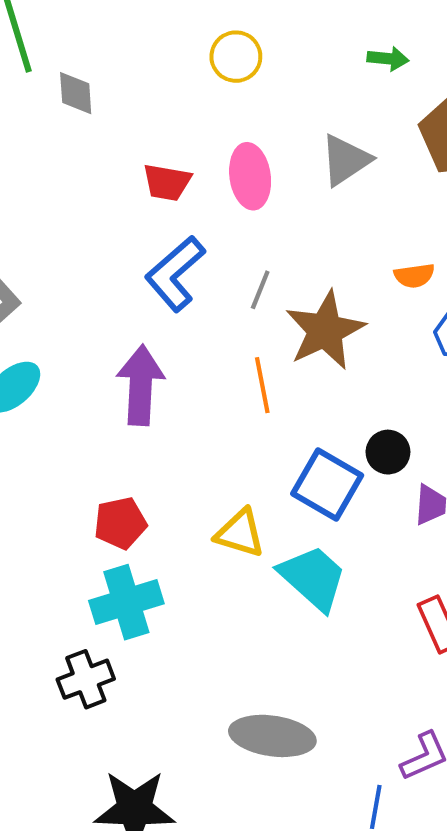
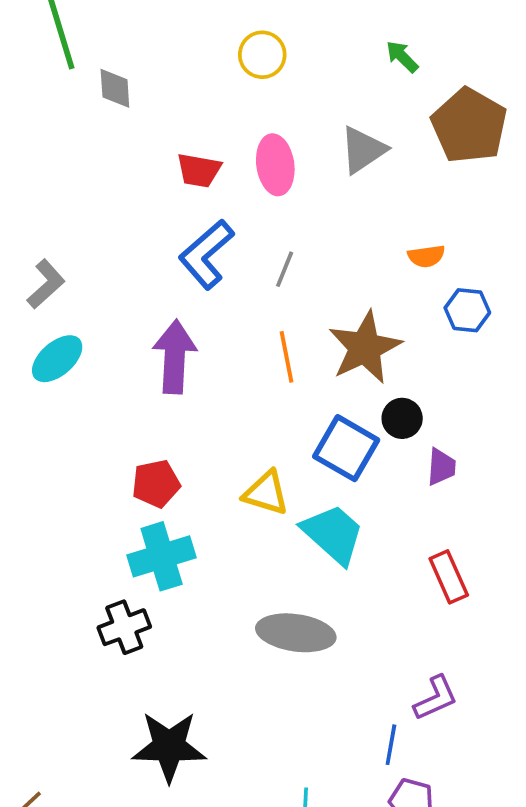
green arrow: (388, 59) -> (402, 57), turned -141
brown star: (325, 330) -> (365, 348), moved
gray ellipse: (272, 736) -> (296, 633), moved

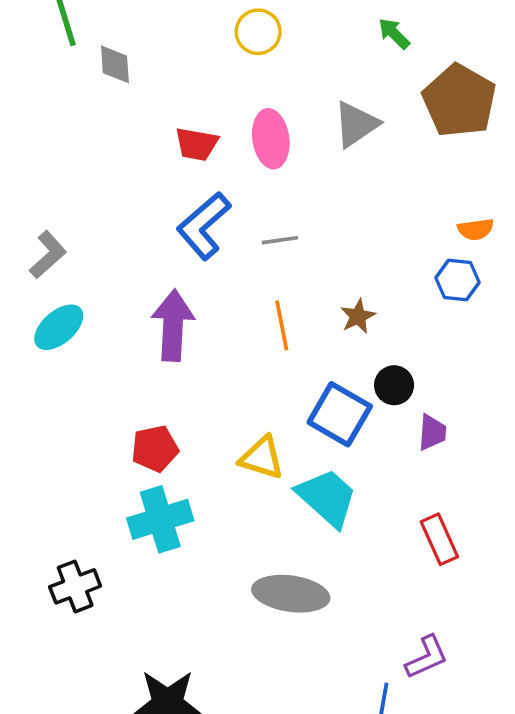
orange semicircle: (426, 256) -> (476, 229), moved
gray line: (285, 269) -> (280, 240), turned 60
brown star: (365, 348) -> (358, 316), size x0.5
black cross: (124, 627) -> (75, 586), moved

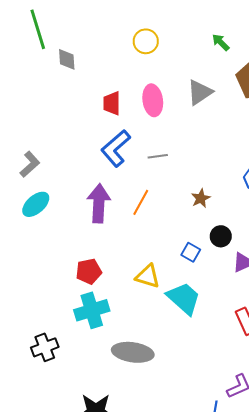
red trapezoid: (197, 144) -> (112, 103), turned 80
orange line: (282, 325) -> (141, 202), moved, turned 40
blue square: (340, 414) -> (191, 252), size x0.6
gray ellipse: (291, 594) -> (133, 352), moved

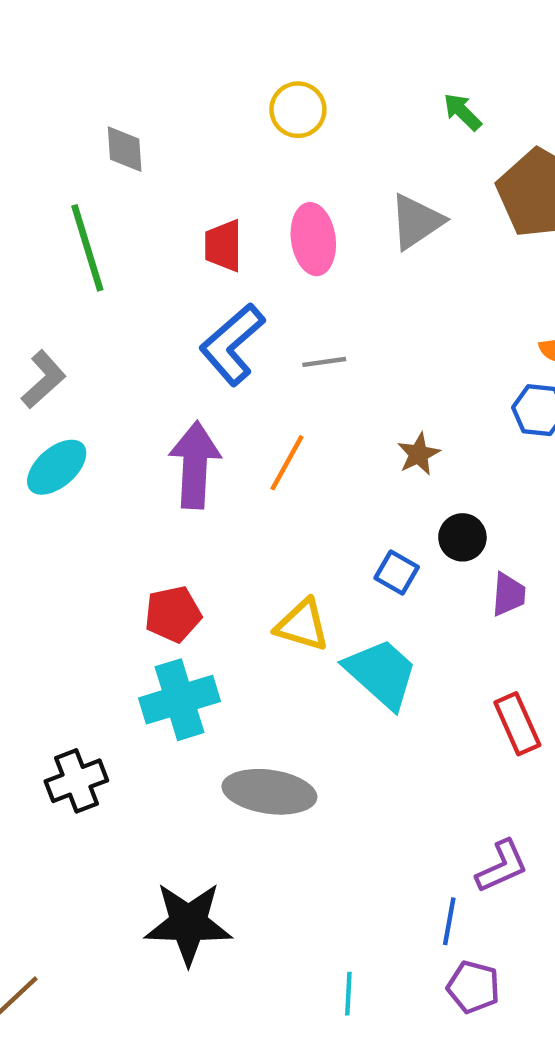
green line: (38, 29) -> (87, 248), moved

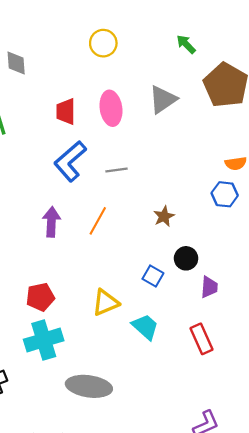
purple arrow: (195, 465) -> (51, 222), size x0.7
yellow triangle: (302, 625) -> (105, 302), turned -40
cyan trapezoid: (381, 673) -> (145, 327), size x0.7
red rectangle: (517, 724) -> (201, 339), moved

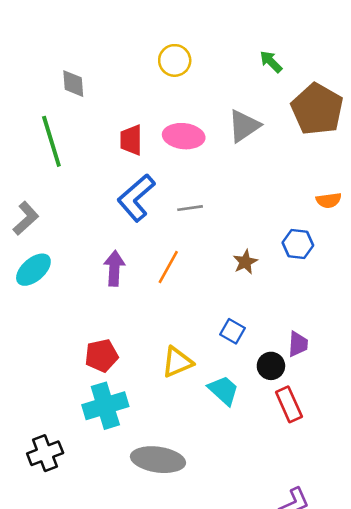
pink ellipse: (111, 108) -> (184, 136), turned -76
blue hexagon: (225, 194) -> (298, 244), moved
black circle: (186, 258) -> (271, 366), moved

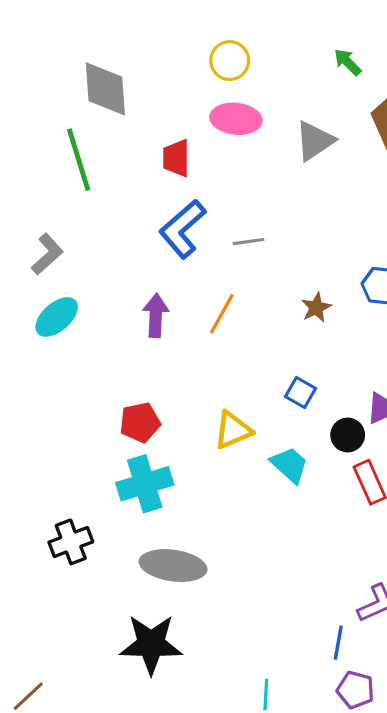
gray diamond: (73, 84) -> (105, 89), size x1.6
pink ellipse: (184, 136) -> (236, 119), moved
gray ellipse: (158, 460) -> (173, 566), moved

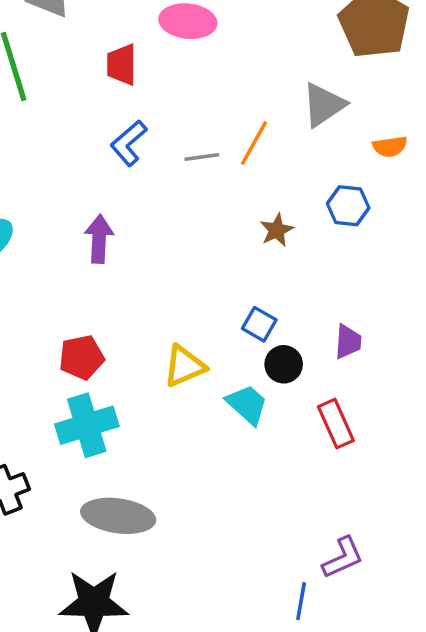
gray triangle: (315, 141) -> (324, 105), moved
blue L-shape: (182, 229) -> (129, 143), size x0.7
orange line: (222, 314) -> (254, 143), moved
black circle: (348, 435) -> (284, 364), moved

